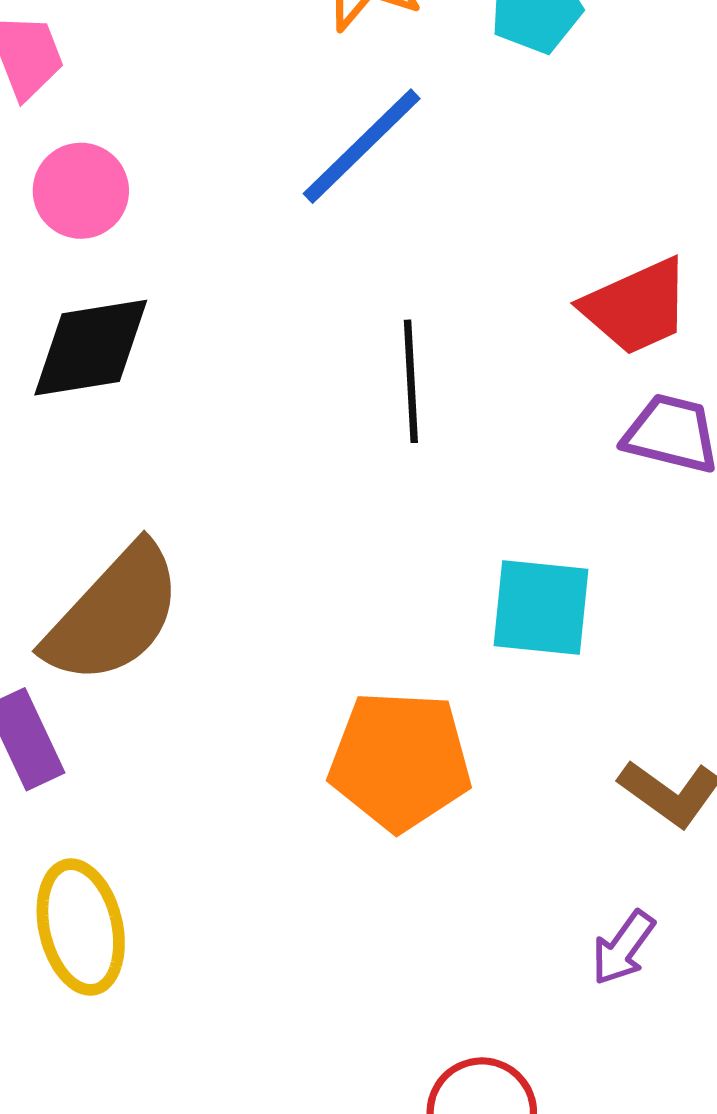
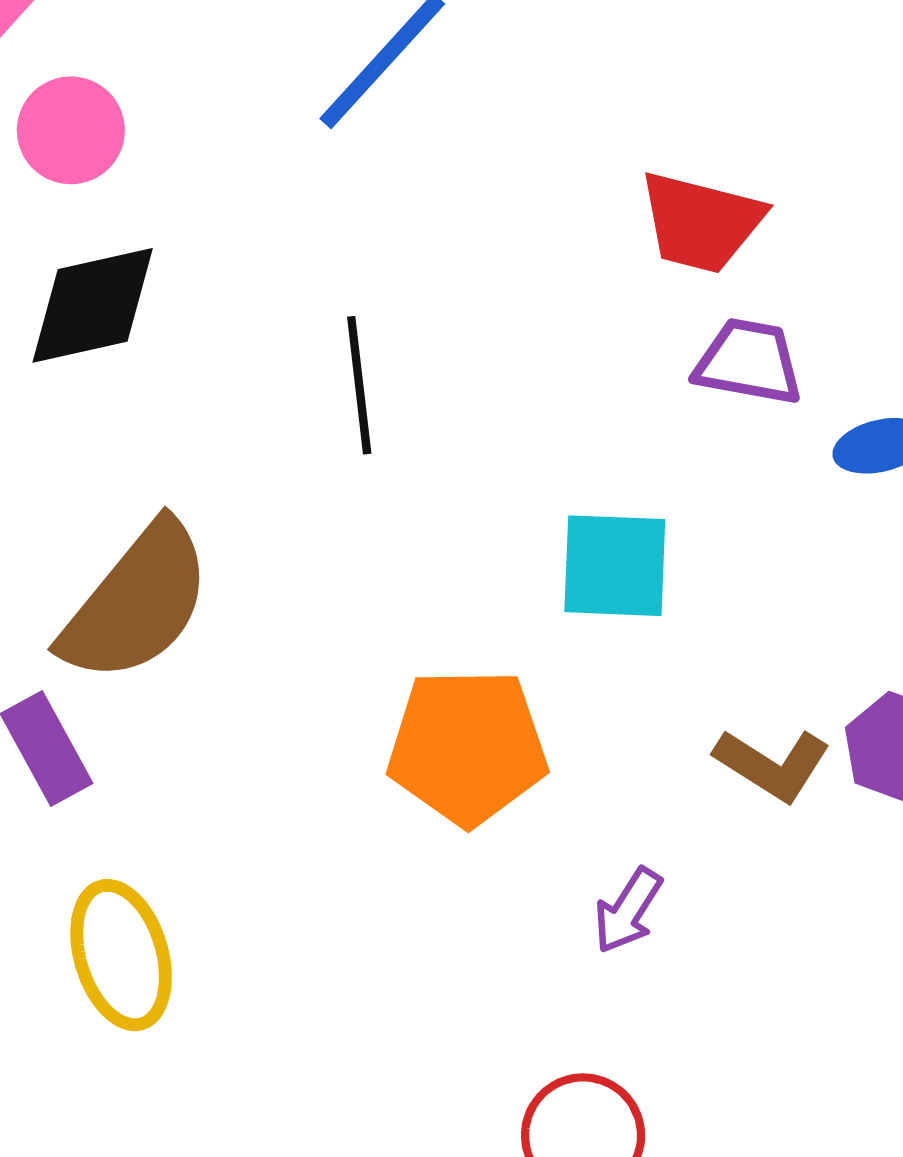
red trapezoid: (636, 307) -> (701, 222), turned 42
black line: (411, 381) -> (359, 385), moved
purple arrow: (623, 948) -> (628, 911), moved

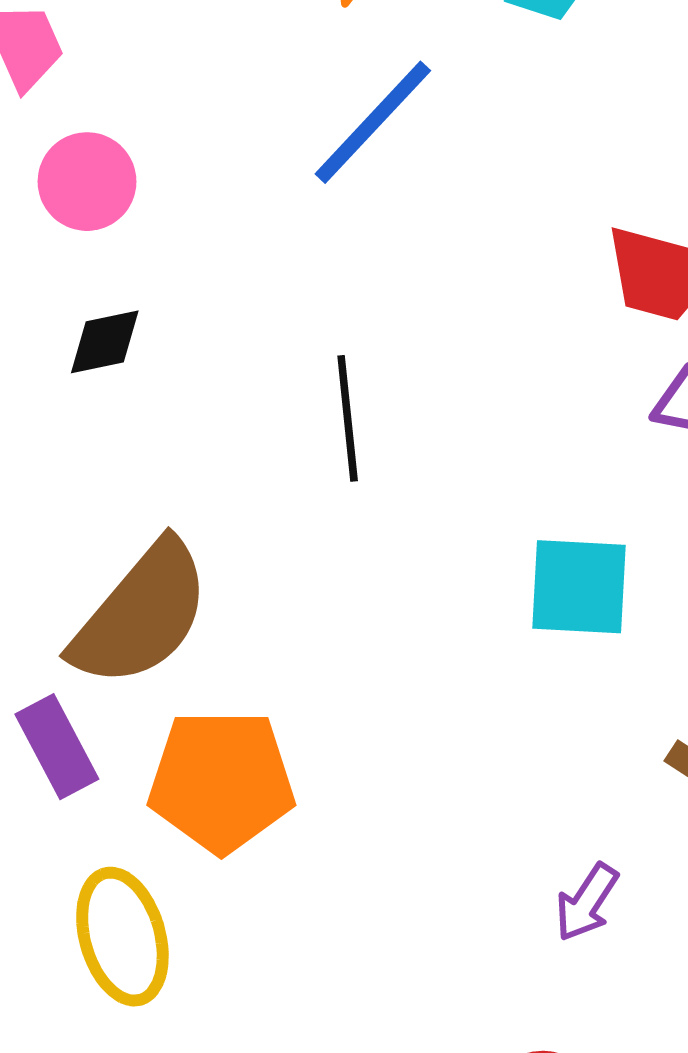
black diamond: (93, 305) -> (105, 342), size x0.6
orange pentagon: (467, 747) -> (221, 781), moved

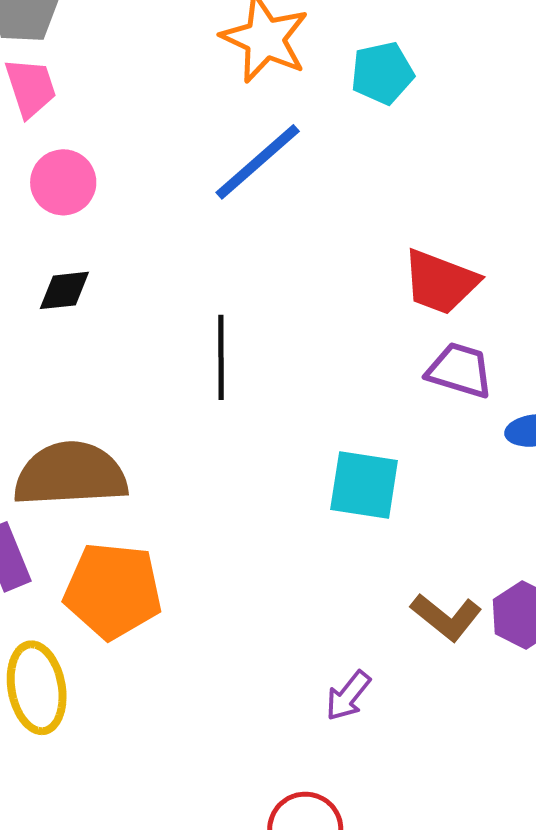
brown semicircle: (141, 614) -> (70, 474), turned -139

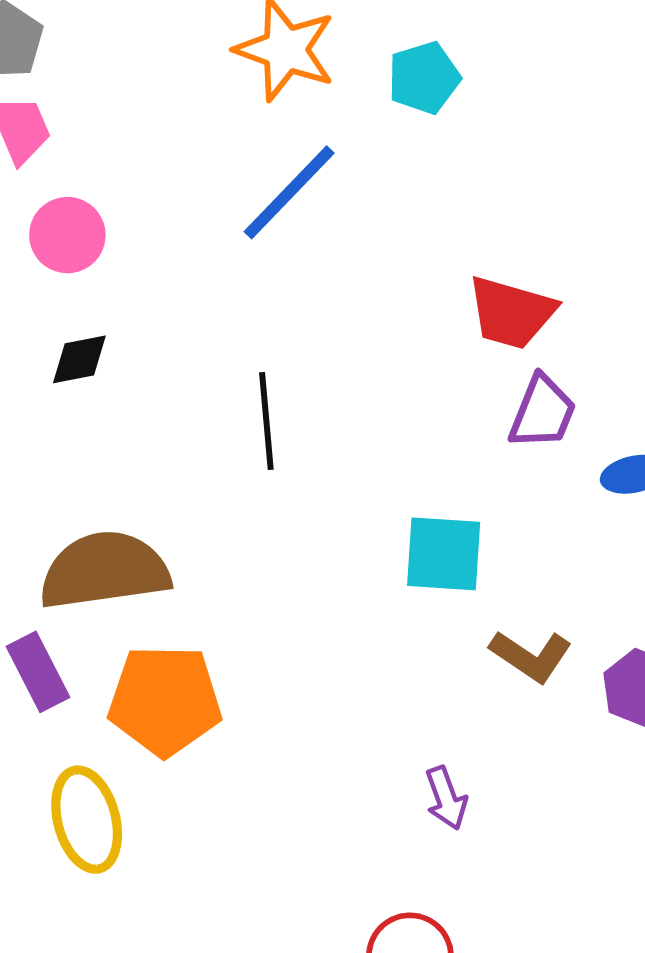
purple trapezoid: (460, 370) -> (542, 412), turned 100
brown L-shape: (446, 617) -> (531, 656), moved
purple arrow: (348, 696) -> (446, 798), turned -54

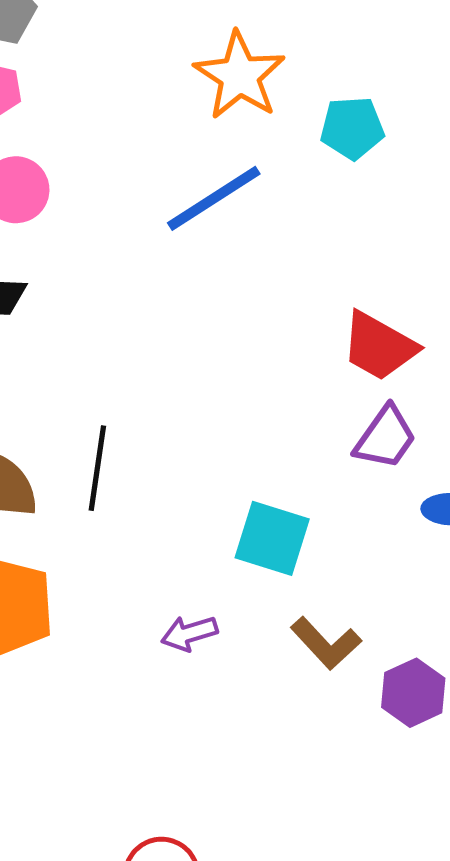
black line: (266, 421) -> (97, 468), moved
purple arrow: (446, 798) -> (189, 633), moved, turned 80

